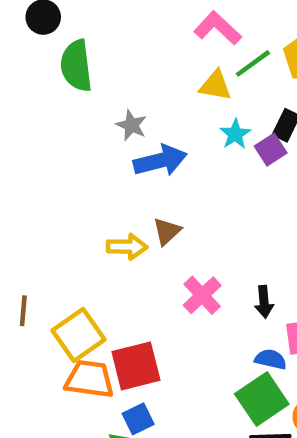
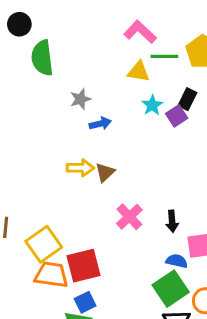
green line: (253, 63) -> (164, 56), turned 36
gray star: (132, 125) -> (80, 99), turned 30
blue arrow: (160, 161) -> (100, 124), size x0.6
yellow arrow: (127, 247) -> (80, 168), moved

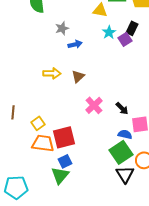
yellow arrow: (80, 168) -> (52, 73), moved
black arrow: (172, 221) -> (122, 108), turned -40
yellow square: (44, 244) -> (38, 123), size x0.6

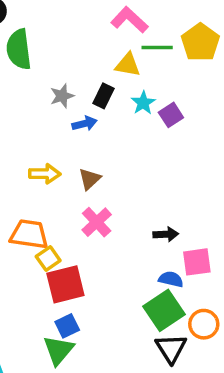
black rectangle: (132, 28) -> (103, 96), moved
pink cross: (94, 105) -> (97, 222), moved
black arrow: (122, 108) -> (166, 234), turned -48
yellow square: (38, 123) -> (48, 258), moved
orange trapezoid: (43, 143) -> (29, 234), moved

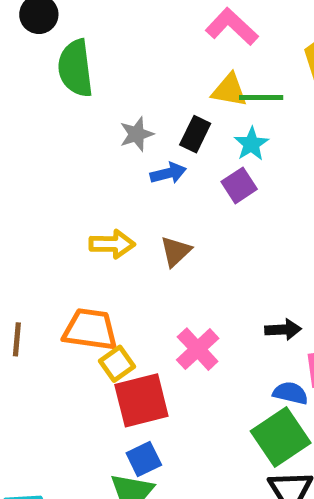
green line: (157, 48) -> (261, 97), moved
purple square: (171, 115) -> (239, 185), moved
pink cross: (97, 222) -> (198, 349), moved

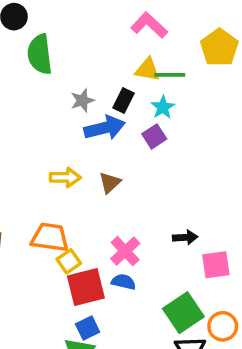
blue arrow: (168, 173) -> (105, 128), size x1.6
blue semicircle: (290, 393) -> (123, 282), moved

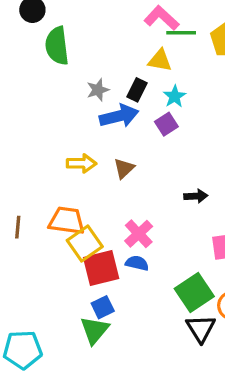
green line: (170, 75) -> (181, 33), moved
black arrow: (185, 237) -> (196, 196), moved
yellow square: (69, 261) -> (85, 243), size x1.5

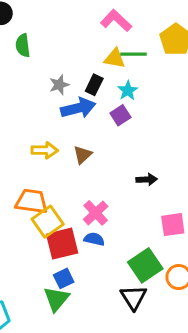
green line: (181, 33) -> (134, 54), moved
green semicircle: (57, 46) -> (23, 45), size x0.7
black triangle: (201, 328) -> (134, 297), moved

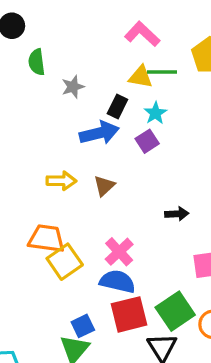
gray star: (59, 85) -> (73, 87), moved
blue semicircle: (94, 239) -> (117, 281), size x1.5
red square: (62, 244) -> (129, 314), moved

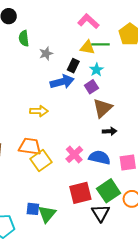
brown triangle: (104, 186) -> (103, 108), moved, size x1.5
blue semicircle: (117, 281) -> (99, 157), moved
blue square: (83, 326) -> (33, 209), moved, turned 32

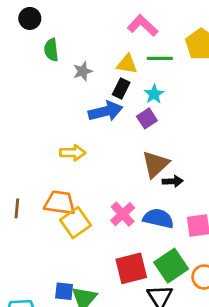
yellow triangle: (87, 47) -> (127, 64), moved
brown triangle: (103, 108) -> (155, 164), moved

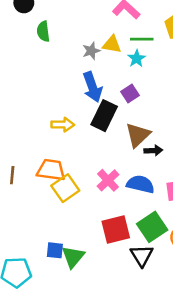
gray star: (83, 71) -> (91, 51), moved
black rectangle: (121, 88) -> (104, 116), moved, size x1.6
cyan star: (154, 94) -> (137, 59), moved
blue arrow: (105, 111) -> (92, 87), turned 84

